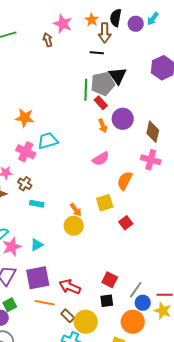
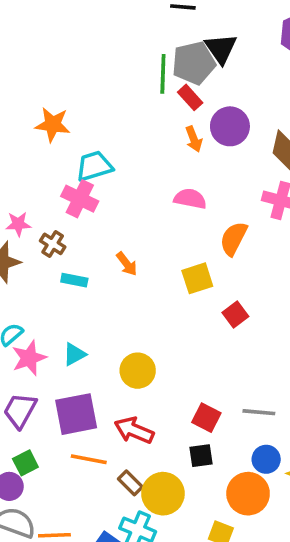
pink cross: (26, 152) -> (80, 199), moved
pink semicircle: (101, 159) -> (190, 199), turned -138
orange arrow: (76, 210) -> (127, 264), moved
yellow circle: (74, 226) -> (138, 371), moved
gray line: (136, 290) -> (259, 412), moved, turned 60

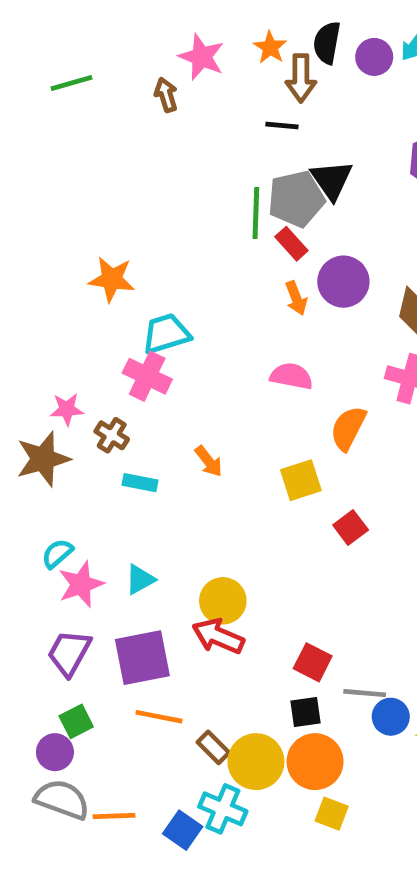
gray line: (259, 412) -> (365, 693), moved
red arrow: (134, 430) -> (218, 636), moved
orange circle: (248, 494) -> (315, 762), moved

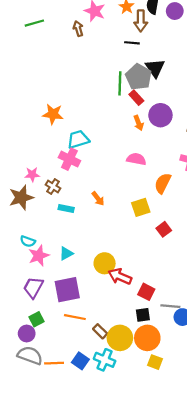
gray pentagon: (296, 199) -> (139, 77), turned -30
cyan semicircle: (57, 554) -> (28, 241), turned -120
red arrow: (218, 636) -> (120, 276), moved
blue square: (183, 830) -> (80, 361), moved

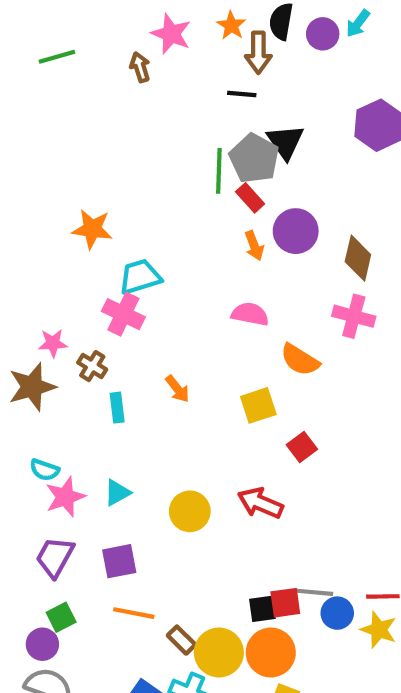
orange semicircle: (163, 183) -> (300, 360), turned -85
cyan rectangle: (66, 208) -> (117, 408), turned 72
red arrow: (120, 276) -> (260, 503), moved
purple square: (67, 290) -> (119, 561), size x0.7
red square: (146, 292) -> (285, 603), moved, turned -35

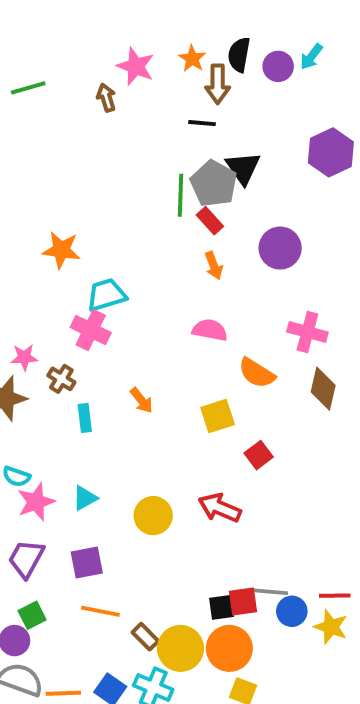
purple circle: (296, 231) -> (280, 248), moved
brown diamond: (358, 258) -> (323, 389), moved

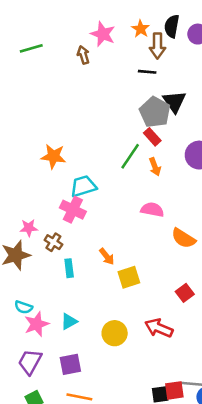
green line: (181, 195) -> (130, 156), moved, turned 32
yellow square: (218, 416) -> (129, 277), moved

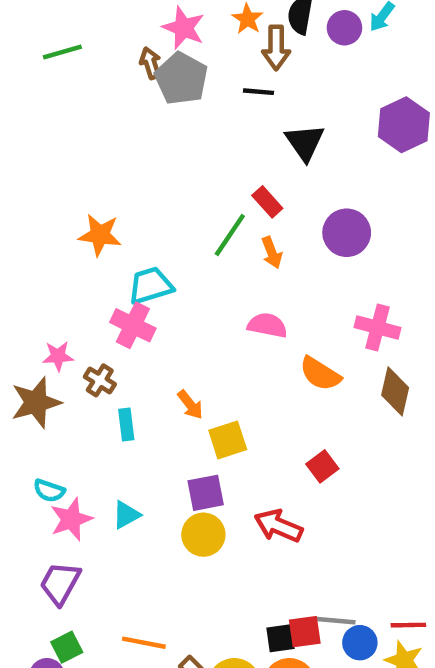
gray pentagon: (155, 112) -> (181, 78), moved
purple square: (70, 364) -> (206, 493), moved

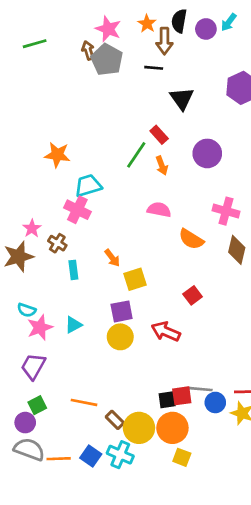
pink star: (58, 356) -> (32, 228), turned -30

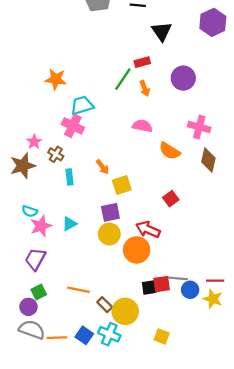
red rectangle: (159, 135) -> (142, 62), turned -63
orange circle: (172, 428) -> (137, 250), moved

